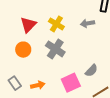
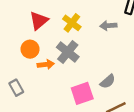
orange arrow: (38, 85) -> (46, 64), moved

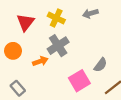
orange circle: (30, 49) -> (13, 51), moved
gray cross: (68, 52) -> (58, 46), turned 30

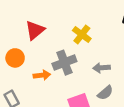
gray arrow: (90, 13) -> (101, 68), moved
yellow cross: (56, 18) -> (82, 35), moved

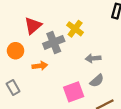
gray cross: (64, 63) -> (54, 42), moved

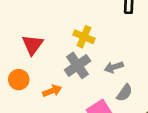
gray cross: (54, 42) -> (78, 65), moved

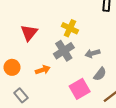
orange circle: (19, 80) -> (12, 67), moved

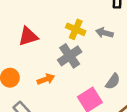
red triangle: (29, 33) -> (28, 36), turned 36
gray arrow: (92, 53) -> (104, 33), moved, turned 32

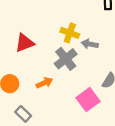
gray arrow: (104, 33) -> (90, 44), moved

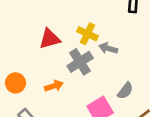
red triangle: (25, 43) -> (50, 39), moved

